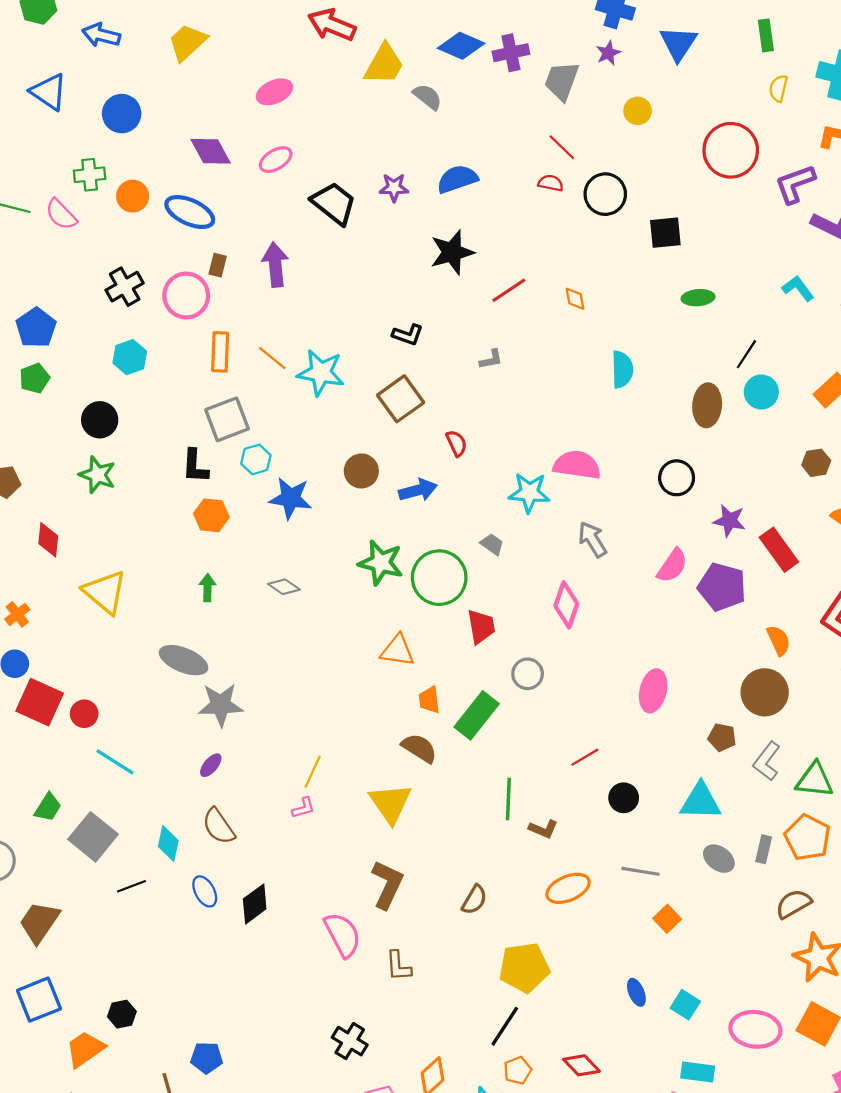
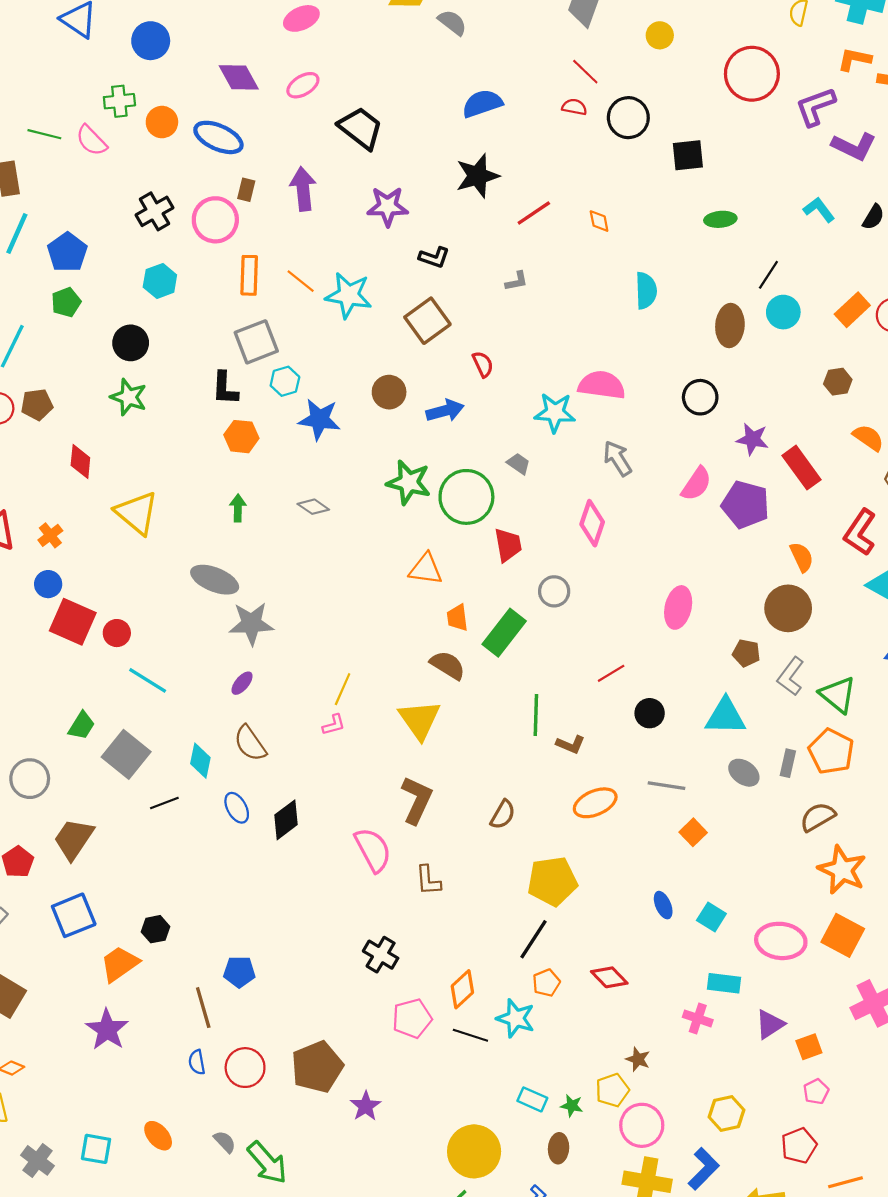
purple star: (394, 188) -> (388, 206), moved, size x1.4
green triangle: (815, 780) -> (838, 695), turned 33

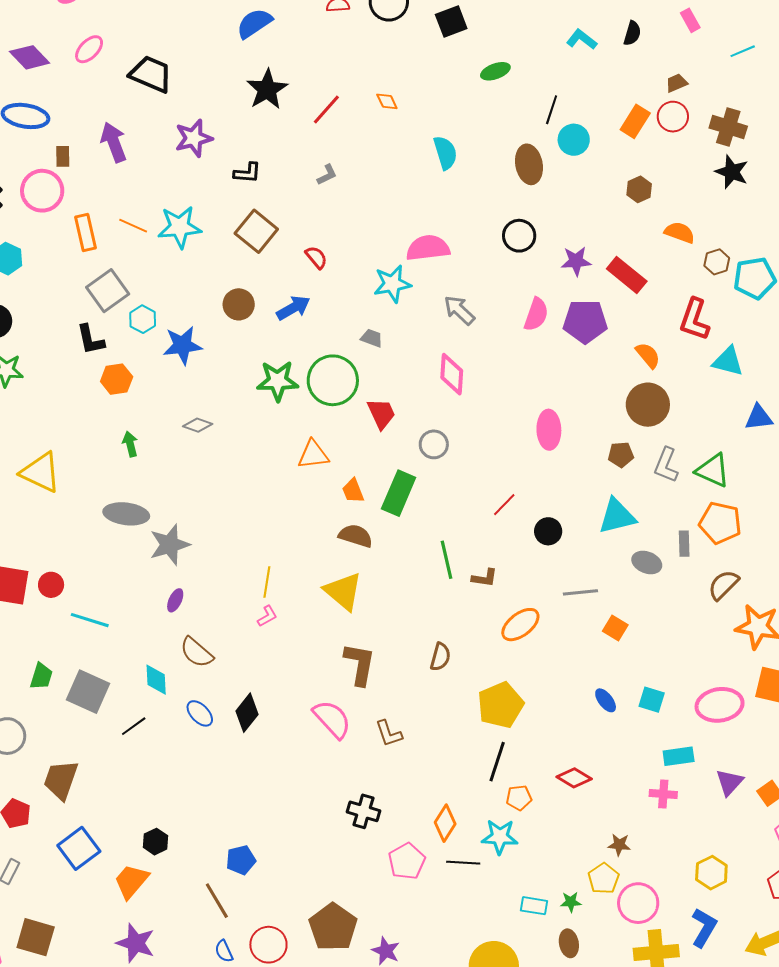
orange pentagon: (546, 983) -> (519, 798), turned 30

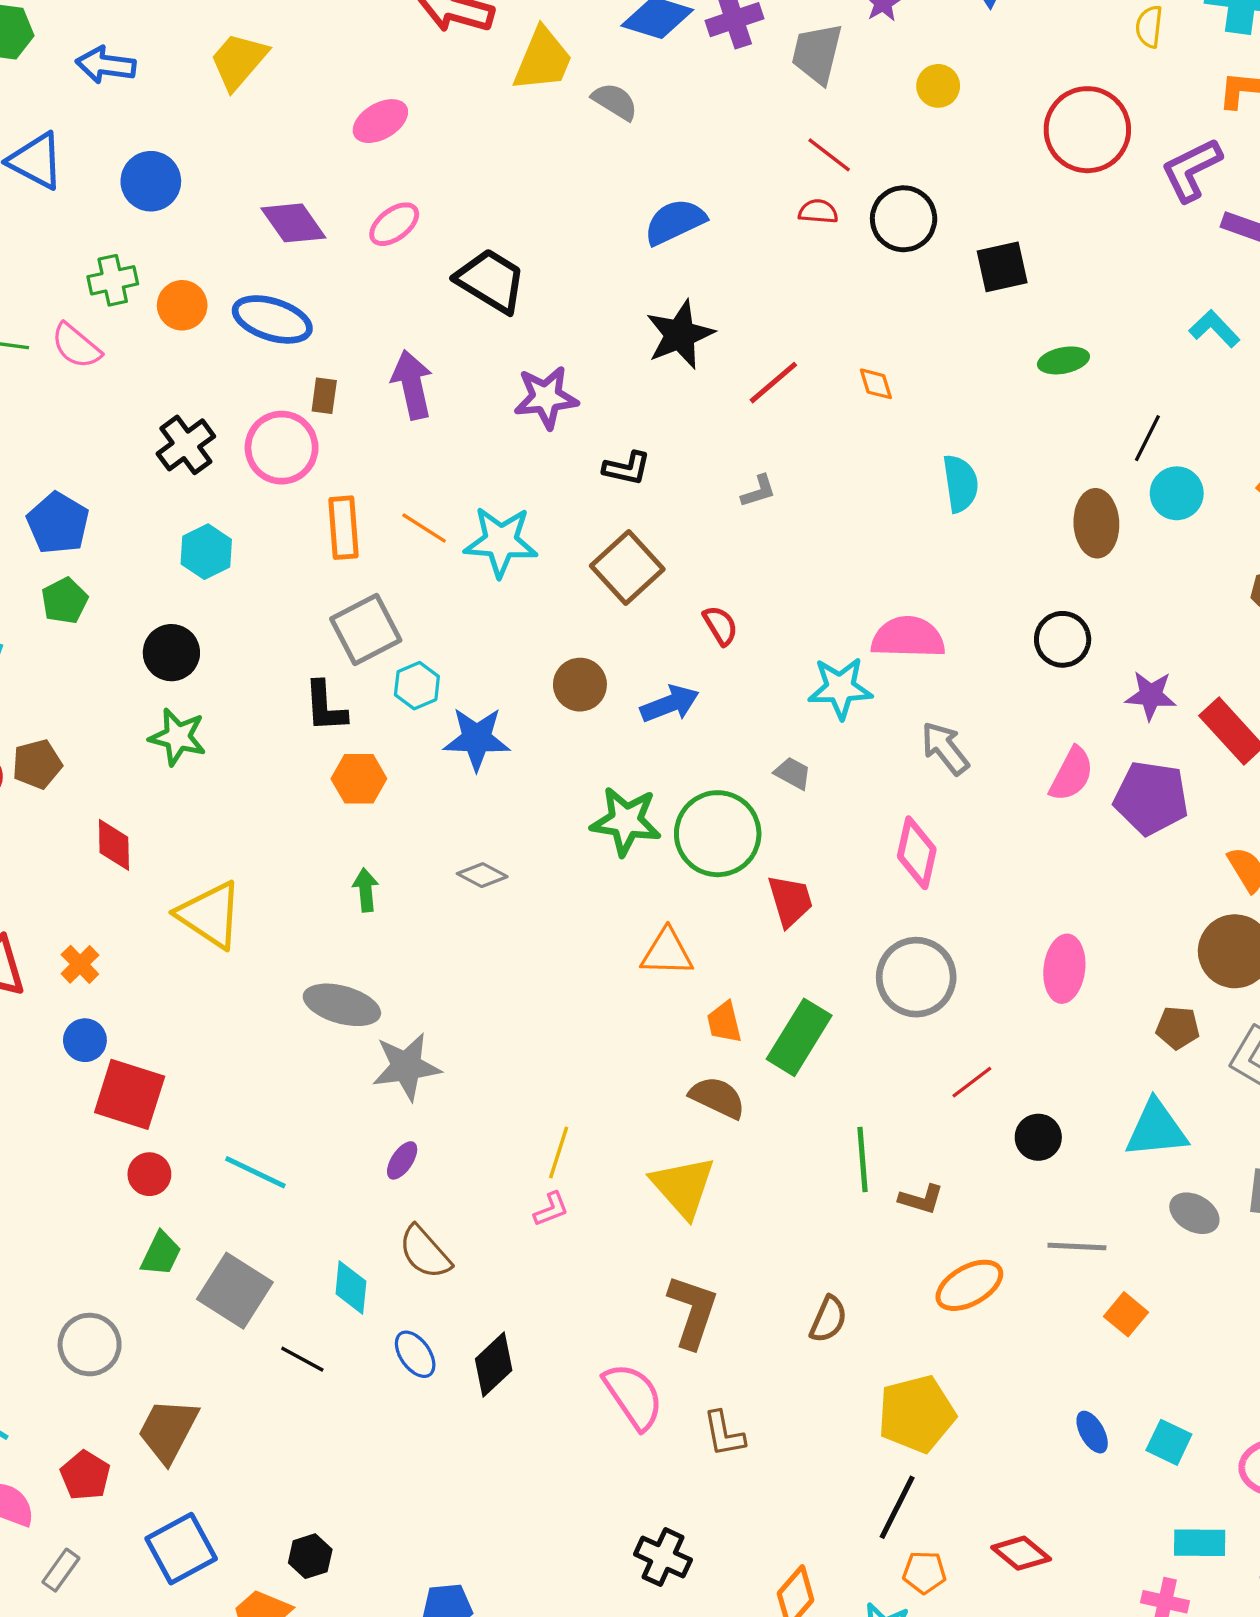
gray circle: (434, 444) -> (916, 977), moved, size x1.6
red circle: (51, 585) -> (149, 1174), moved
black line: (134, 726) -> (302, 1359), turned 56

